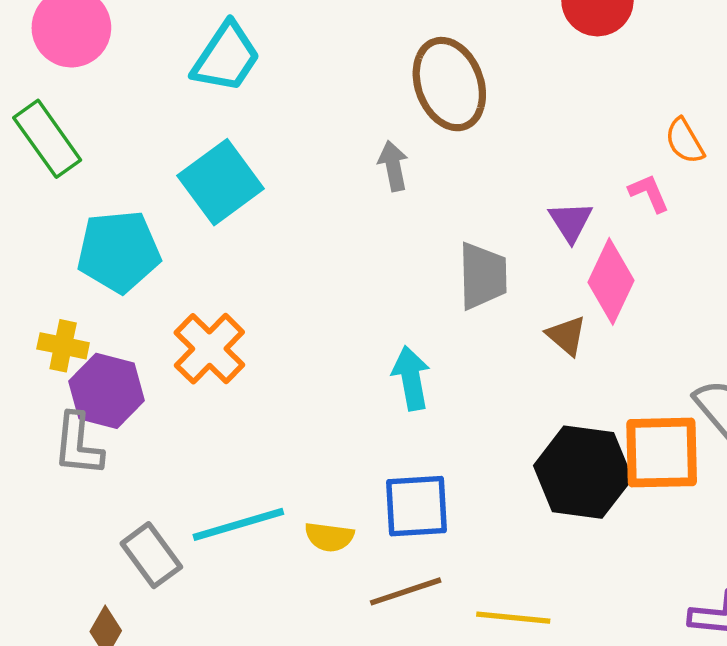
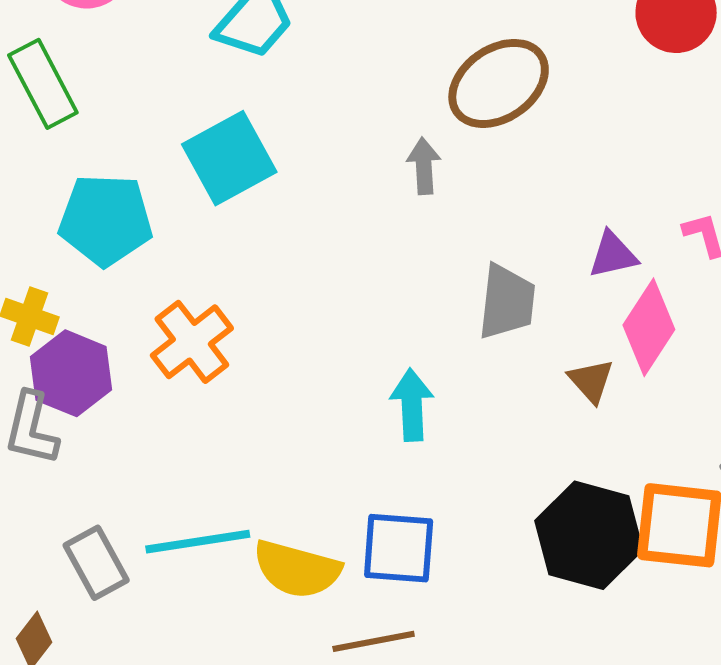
brown ellipse: (449, 84) -> (499, 83), turned 68
purple triangle: (571, 222) -> (613, 255), turned 42
yellow semicircle: (329, 537) -> (297, 569), size x1.6

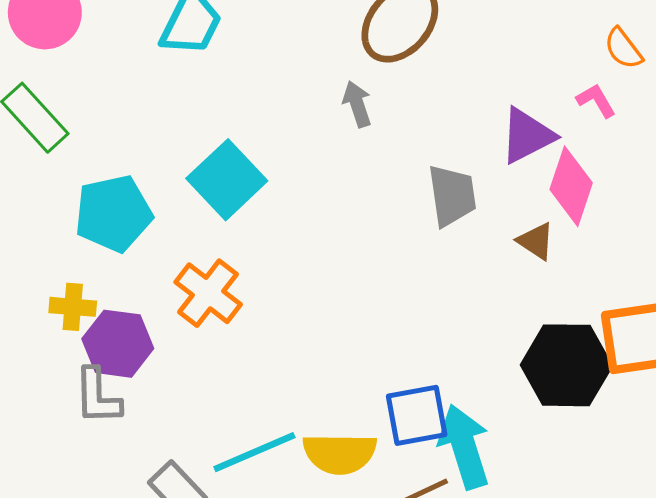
cyan square: (229, 158) -> (227, 180), moved
purple triangle: (613, 255) -> (527, 136), size x1.4
cyan arrow: (412, 405) -> (464, 447), moved, size x1.4

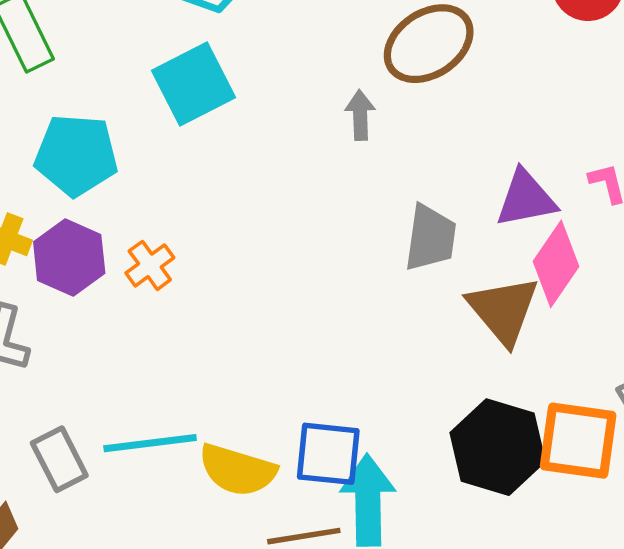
cyan square: (227, 180) -> (194, 84), moved
brown triangle: (536, 241) -> (503, 310), size x1.8
orange cross: (208, 293) -> (150, 265), size x0.7
purple hexagon: (118, 344) -> (69, 258), moved

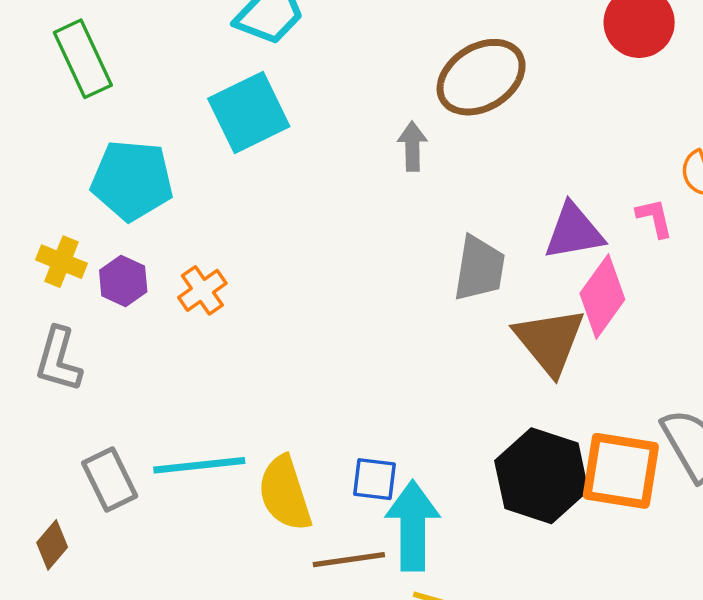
purple hexagon: (69, 258) -> (123, 281), size x0.7
blue square: (328, 454) -> (374, 479), size x0.7
yellow semicircle: (237, 470) -> (285, 493), turned 54

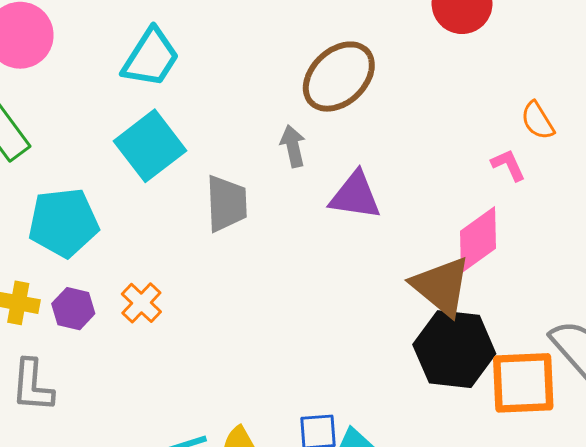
purple triangle: (574, 232) -> (355, 196), moved, turned 30
gray trapezoid: (479, 268) -> (226, 203), moved
pink diamond: (602, 296) -> (478, 240), turned 30
black hexagon: (541, 476) -> (454, 349), moved

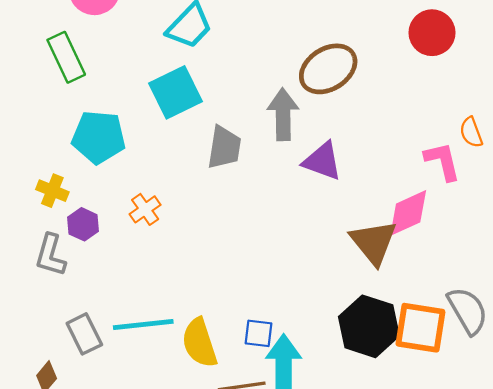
gray arrow: (293, 146) -> (283, 114), size x1.6
pink L-shape: (508, 165) -> (442, 161), size x1.5
purple hexagon: (73, 309) -> (83, 224), moved
black hexagon: (454, 349) -> (369, 326), moved

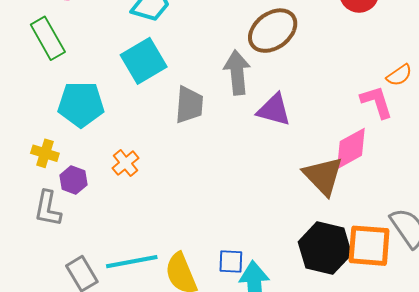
orange semicircle: (471, 132) -> (399, 75), turned -100

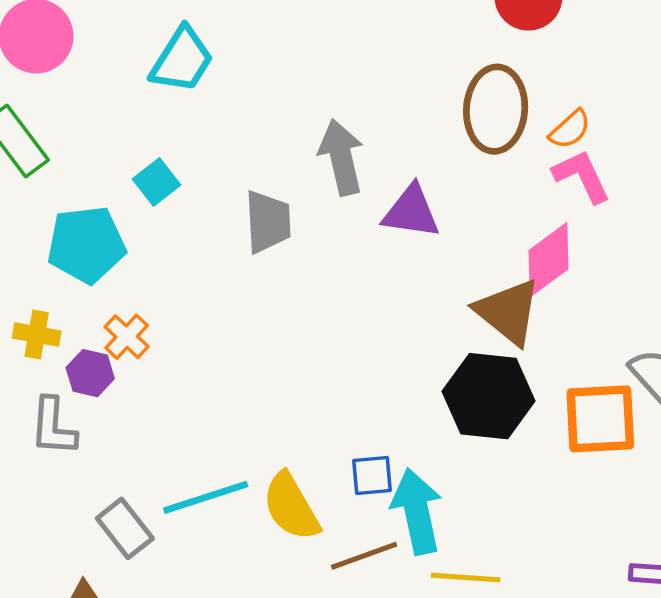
brown ellipse: (273, 31) -> (496, 109), moved, turned -42
cyan square: (144, 61) -> (157, 182), moved, size x0.6
orange semicircle: (399, 75) -> (570, 129), moved
orange cross: (126, 163) -> (127, 337), moved
black hexagon: (325, 248) -> (489, 396), moved

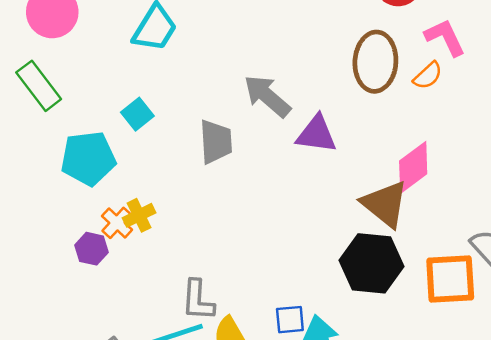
gray arrow: (341, 157) -> (267, 96), turned -36
pink L-shape: (582, 176) -> (445, 37), moved
yellow cross: (37, 335) -> (139, 215), moved, turned -36
gray L-shape: (53, 427) -> (198, 300), moved

